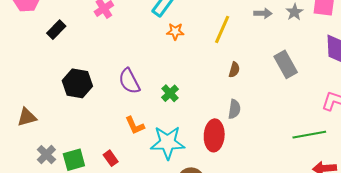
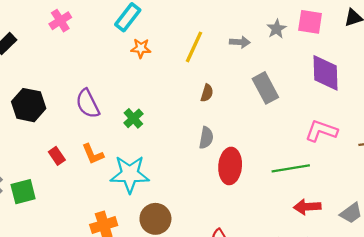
gray arrow: (263, 13) -> (240, 42), moved
red ellipse: (214, 135) -> (230, 166), moved
red rectangle: (111, 158) -> (57, 156), moved

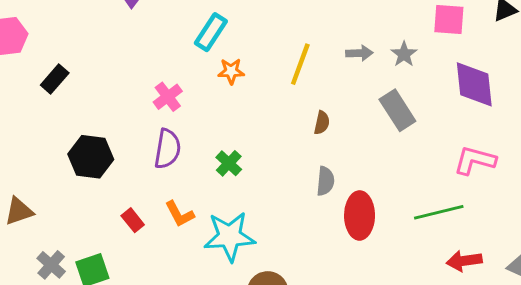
pink cross: (60, 21) -> (168, 97), moved
gray star: (277, 29) -> (404, 54), moved
purple semicircle: (88, 104) -> (167, 149), turned -140

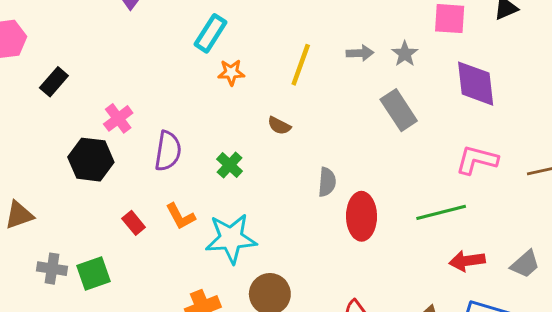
pink cross: (168, 97) -> (118, 118), moved
brown semicircle: (322, 123) -> (279, 126), moved, turned 105
gray cross: (51, 265) -> (52, 269), turned -32

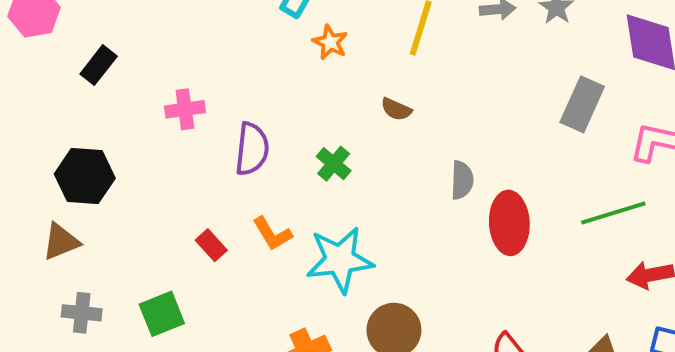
orange star: (231, 72) -> (330, 42), turned 30
gray rectangle: (399, 110) -> (582, 104), moved, turned 60
pink cross: (118, 118) -> (185, 109), turned 32
black hexagon: (91, 160) -> (85, 176), moved
gray cross: (52, 269) -> (82, 313), moved

